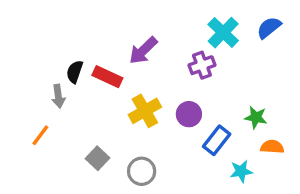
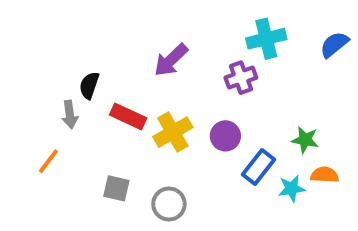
blue semicircle: (269, 28) -> (334, 45), moved
cyan cross: (223, 33) -> (266, 39), turned 32
red rectangle: (107, 77) -> (128, 116), moved
gray square: (98, 158) -> (116, 188), turned -30
cyan star: (241, 171) -> (292, 188), moved

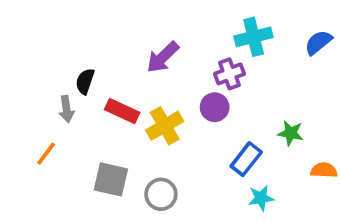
purple circle: (225, 136) -> (215, 107), moved
orange semicircle: (325, 175) -> (324, 170), moved
gray square: (116, 188) -> (111, 179), size x1.4
cyan star: (292, 188) -> (261, 198), moved

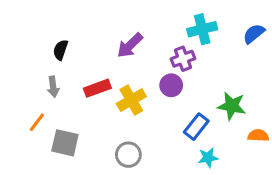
black semicircle: (85, 81) -> (60, 50), moved
red rectangle: (122, 111) -> (97, 88), turned -45
green star: (291, 133) -> (232, 106), size x1.4
gray square: (111, 179) -> (65, 143), moved

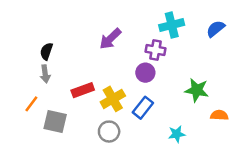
black semicircle: (60, 50) -> (46, 51), moved
purple cross: (183, 59) -> (155, 50), turned 30
red rectangle: (97, 88) -> (83, 90), moved
yellow cross: (131, 100) -> (113, 99), moved
blue rectangle: (196, 127) -> (143, 108), moved

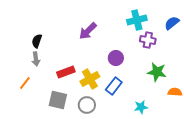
purple cross: (155, 50) -> (148, 40), moved
gray square: (55, 121) -> (58, 100), moved

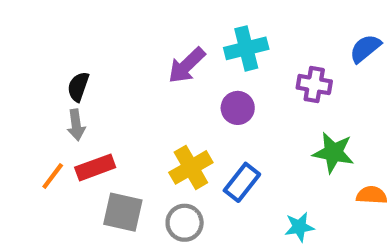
cyan cross: (137, 20) -> (246, 48), moved
purple circle: (116, 58) -> (238, 108), moved
red rectangle: (66, 72) -> (95, 167), moved

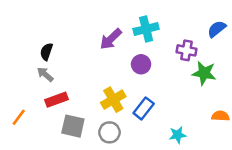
gray arrow: (76, 125) -> (45, 74), turned 138
green star: (333, 153) -> (204, 73), moved
orange line: (53, 176) -> (19, 117), moved

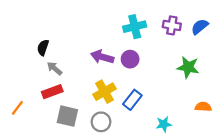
purple arrow: (111, 39) -> (102, 57), moved, turned 60
purple cross: (186, 50) -> (172, 25), moved
gray arrow: (45, 74) -> (55, 68), moved

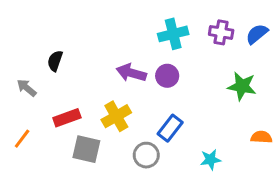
gray arrow: (55, 68) -> (27, 88), moved
yellow cross: (104, 92) -> (116, 116), moved
gray circle: (101, 122) -> (146, 155), moved

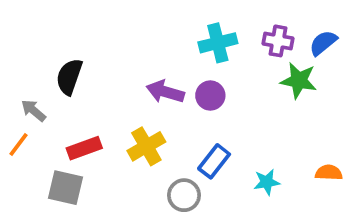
black semicircle: (55, 61) -> (69, 77), size x1.4
green star: (242, 86) -> (299, 80), moved
orange line: (22, 139) -> (18, 144), moved
gray square: (86, 149) -> (65, 188), moved
cyan star: (211, 160) -> (267, 182), moved

